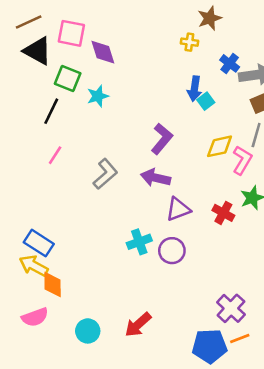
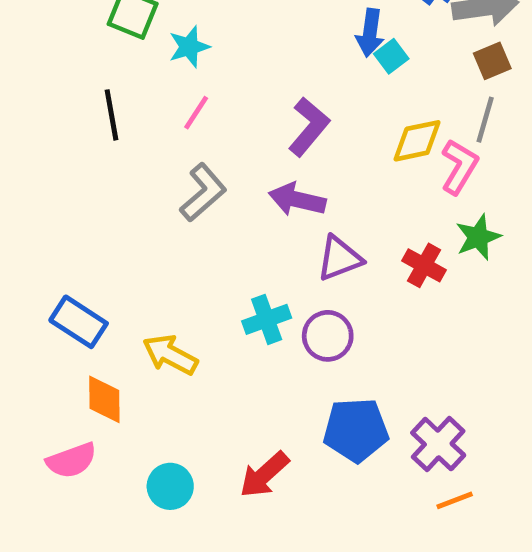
black line: (51, 111) -> (111, 115), moved, turned -36
pink line: (55, 155) -> (196, 113), moved
yellow arrow: (34, 266) -> (170, 355), moved
blue pentagon: (210, 346) -> (356, 430), moved

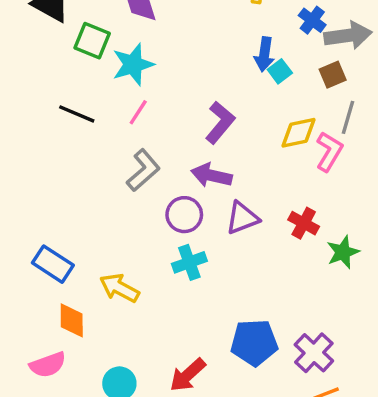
cyan star: (189, 47) -> (133, 64), size x1.4
brown square: (492, 61) -> (333, 75), moved
black line: (111, 115) -> (77, 114), turned -57
green star: (478, 237) -> (343, 252), moved
purple circle: (328, 336) -> (184, 215), moved

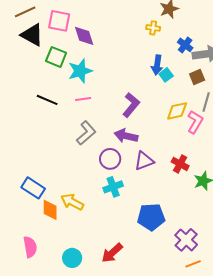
pink line: (138, 112) -> (83, 99), turned 49
orange diamond: (72, 320) -> (50, 210), moved
blue pentagon: (254, 343) -> (151, 217), moved
pink semicircle: (48, 365) -> (30, 247), turned -80

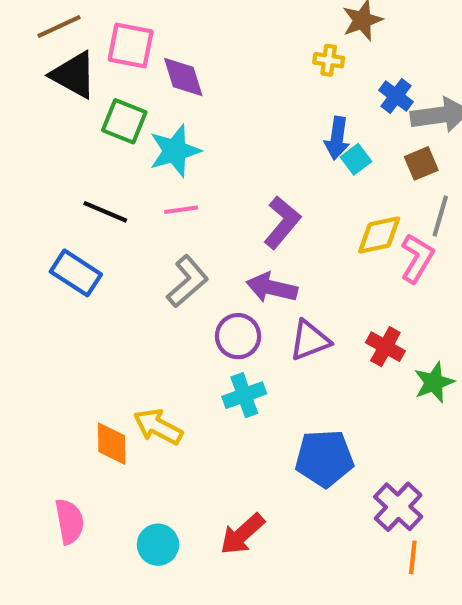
blue rectangle: (33, 188) -> (76, 273), moved
orange line: (193, 264) -> (413, 557), turned -63

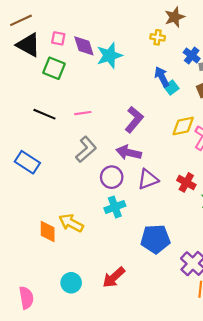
pink square: (131, 45) -> (58, 38), moved, size x0.6
blue arrow: (337, 138) -> (162, 77), turned 144
cyan star: (175, 151) -> (110, 55), moved
blue rectangle: (76, 273) -> (27, 162), moved
pink semicircle: (70, 522) -> (26, 298), moved

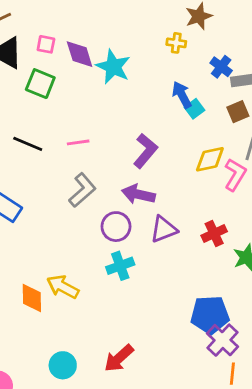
cyan star: (110, 55) -> (113, 67), turned -30
red cross: (186, 182) -> (214, 234), turned 36
blue pentagon: (155, 239) -> (210, 315), moved

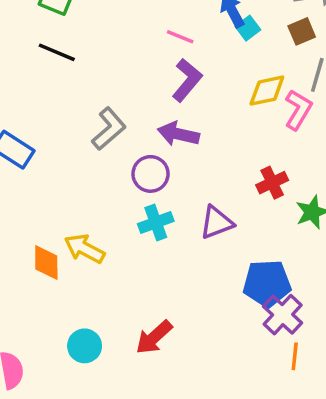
pink line: (78, 142) -> (180, 37), moved, turned 30
black line: (28, 144) -> (57, 52), moved
purple triangle: (164, 229) -> (217, 223), moved

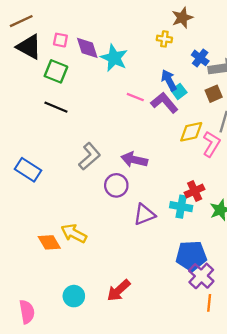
purple L-shape: (187, 80) -> (164, 103), moved, turned -80
cyan cross: (156, 223) -> (181, 207), moved, turned 30
purple triangle: (217, 223) -> (144, 214), moved
orange diamond: (46, 263) -> (49, 242), turned -30

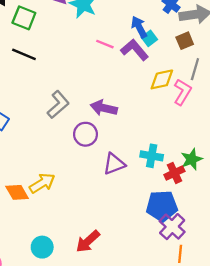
red cross: (195, 191) -> (174, 173), moved
yellow arrow: (74, 233) -> (42, 183), turned 120

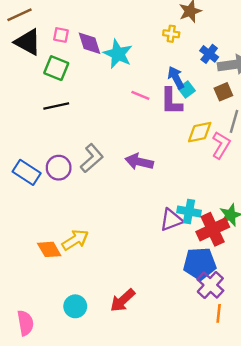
purple L-shape: (135, 50) -> (171, 101), turned -140
black line: (24, 54) -> (56, 106), turned -35
purple circle: (85, 134) -> (59, 168), moved
purple triangle: (114, 164) -> (171, 220), moved
red cross: (174, 173) -> (213, 229), size x1.5

